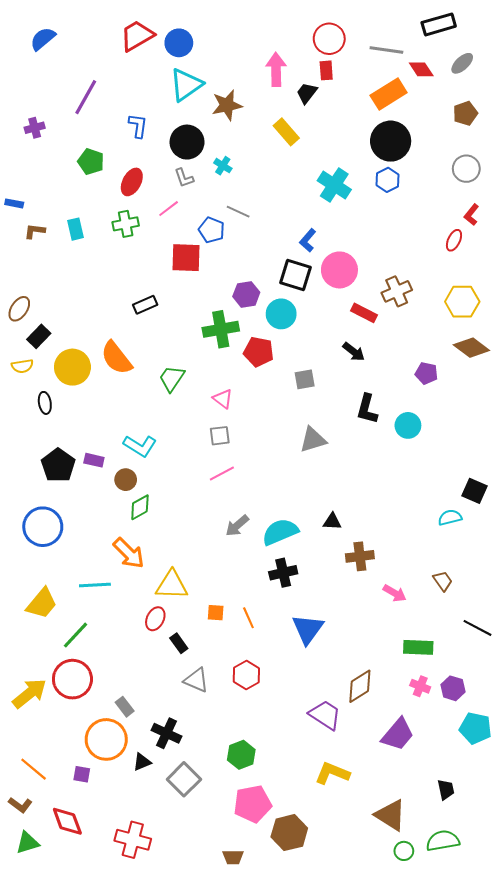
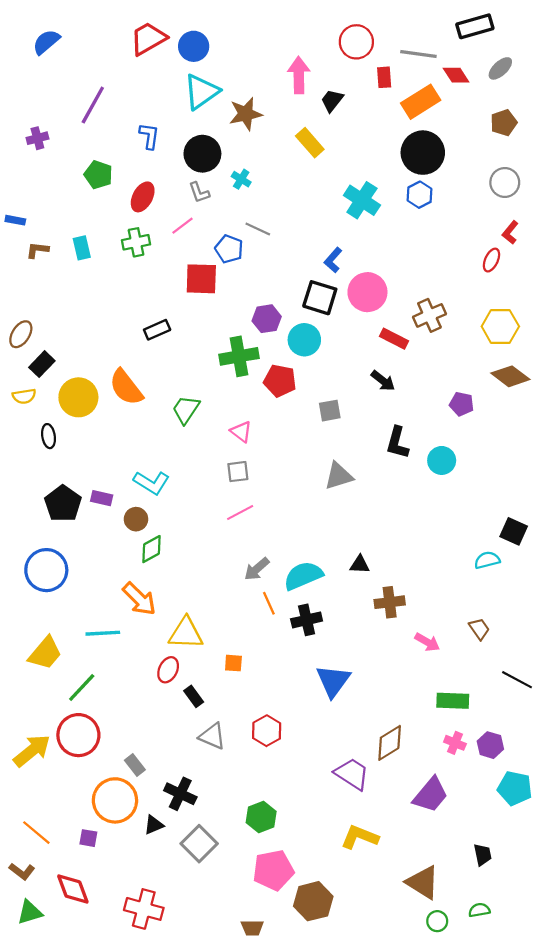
red rectangle: (326, 70) -> (384, 77), moved
orange line: (248, 618) -> (269, 603), moved
green semicircle: (443, 841) -> (479, 910), size x0.6

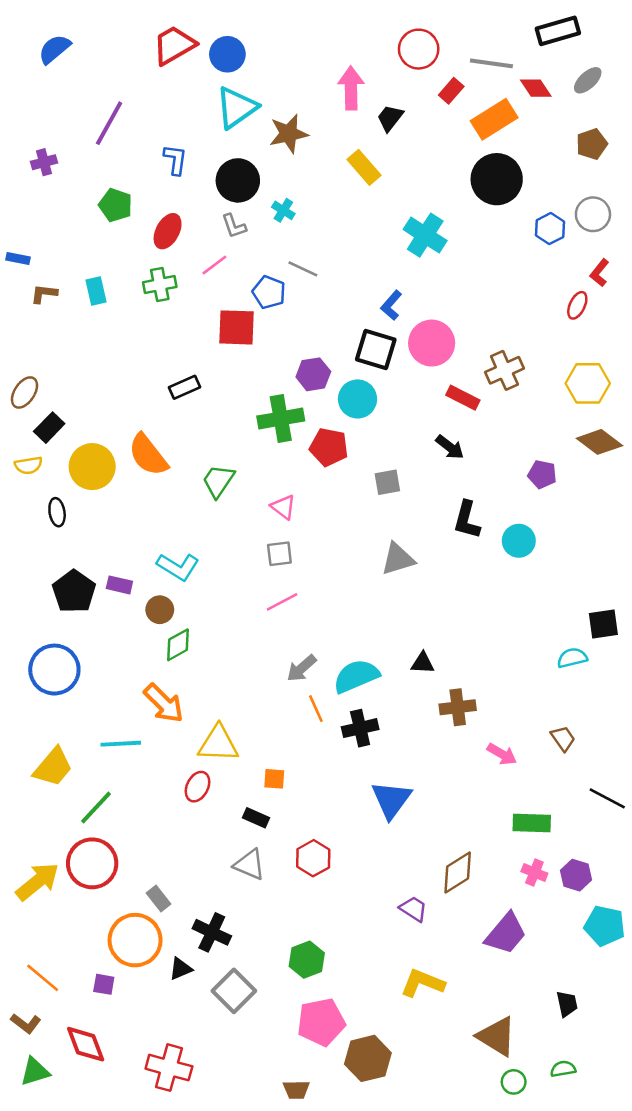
red rectangle: (384, 77) -> (451, 91), turned 45
blue hexagon: (419, 195) -> (550, 229), moved
black square: (514, 531) -> (603, 624), turned -32
black rectangle: (194, 696) -> (256, 818), moved, turned -30
purple trapezoid: (352, 774) -> (413, 909), size x0.7

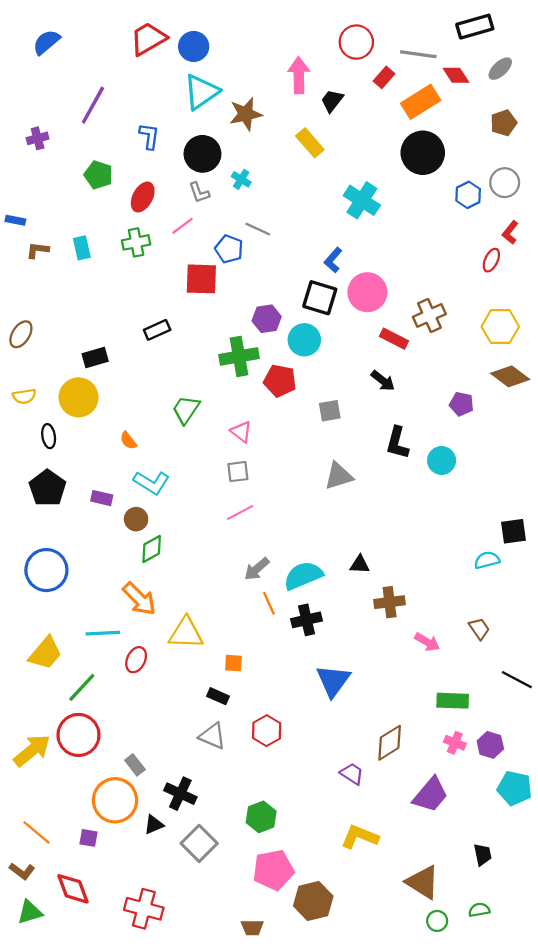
black rectangle: (49, 428) -> (95, 358), moved, turned 30
orange semicircle: (148, 455) -> (128, 441), moved, size x0.5
black pentagon: (74, 591) -> (48, 488), moved
red ellipse: (197, 787) -> (136, 660), moved

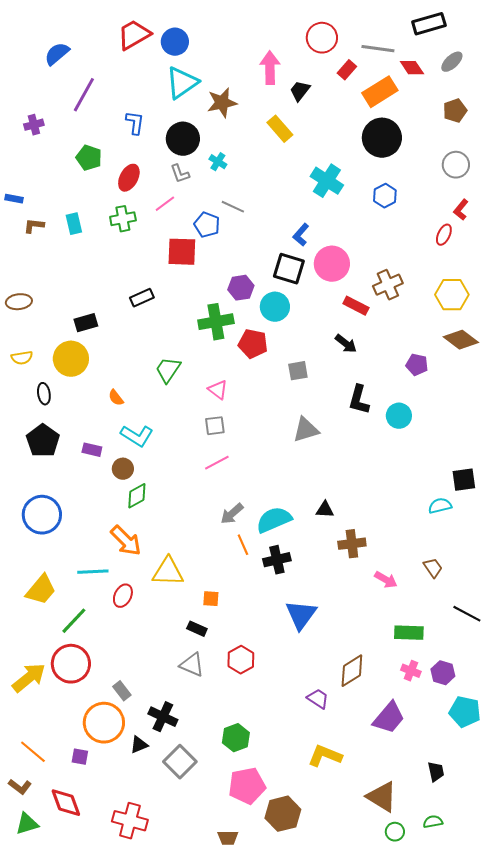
blue semicircle: (46, 42) -> (57, 54), moved
blue hexagon: (468, 195) -> (385, 196), moved
brown ellipse: (21, 334) -> (19, 302), turned 50

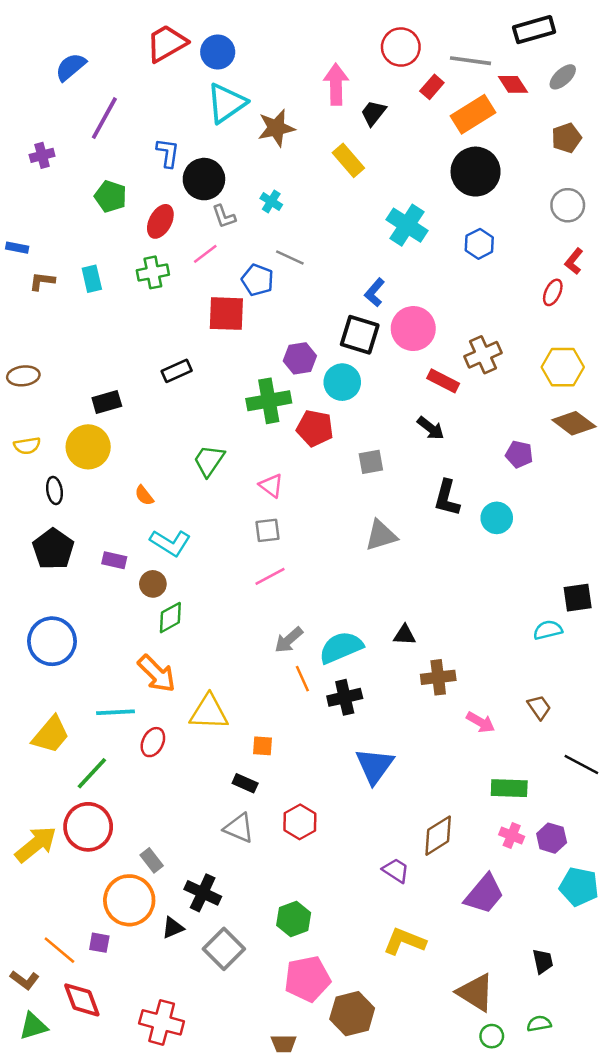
black circle: (183, 139) -> (204, 179), moved
orange line: (33, 752) -> (59, 950), moved

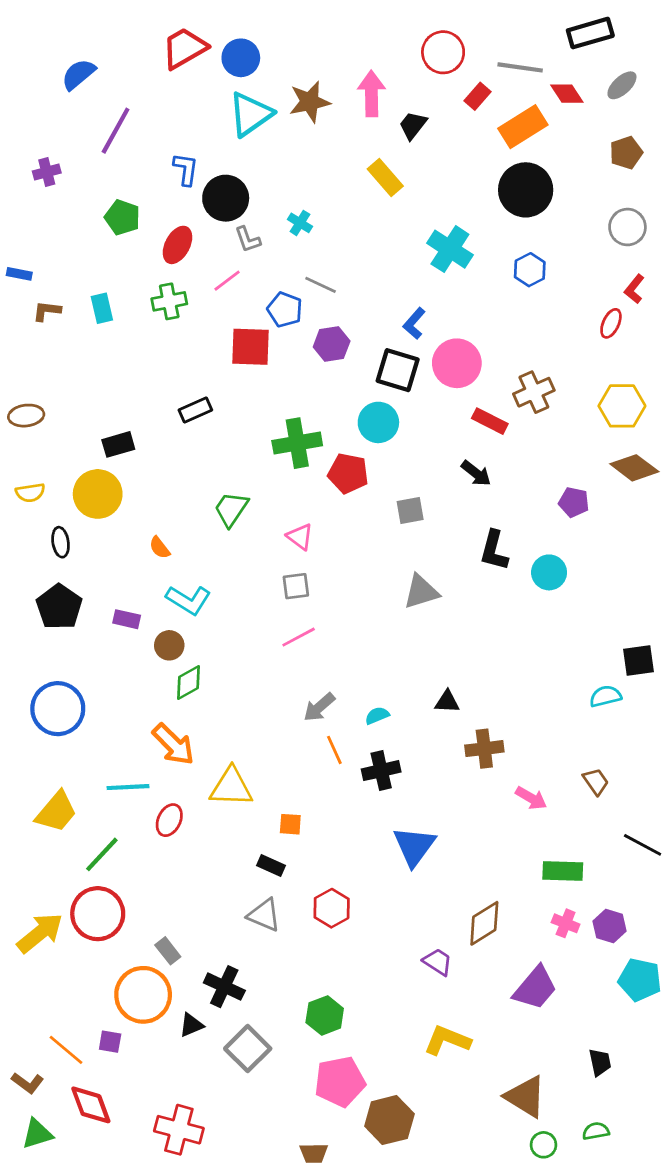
brown star: (276, 128) -> (310, 102), moved
purple hexagon: (300, 358) -> (332, 344), moved
cyan semicircle: (341, 647) -> (377, 716), size x0.5

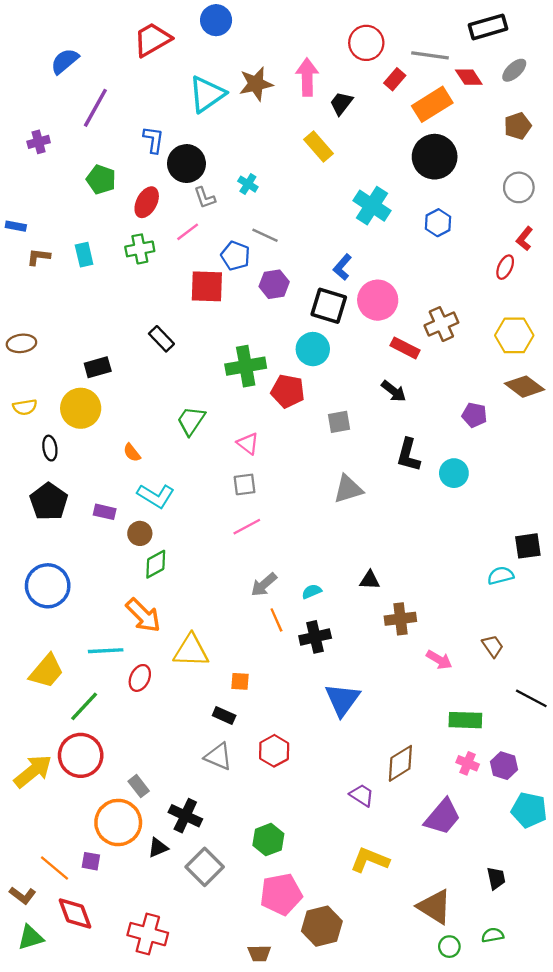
blue circle: (241, 58) -> (216, 20), moved
black rectangle: (195, 410) -> (161, 339), turned 70

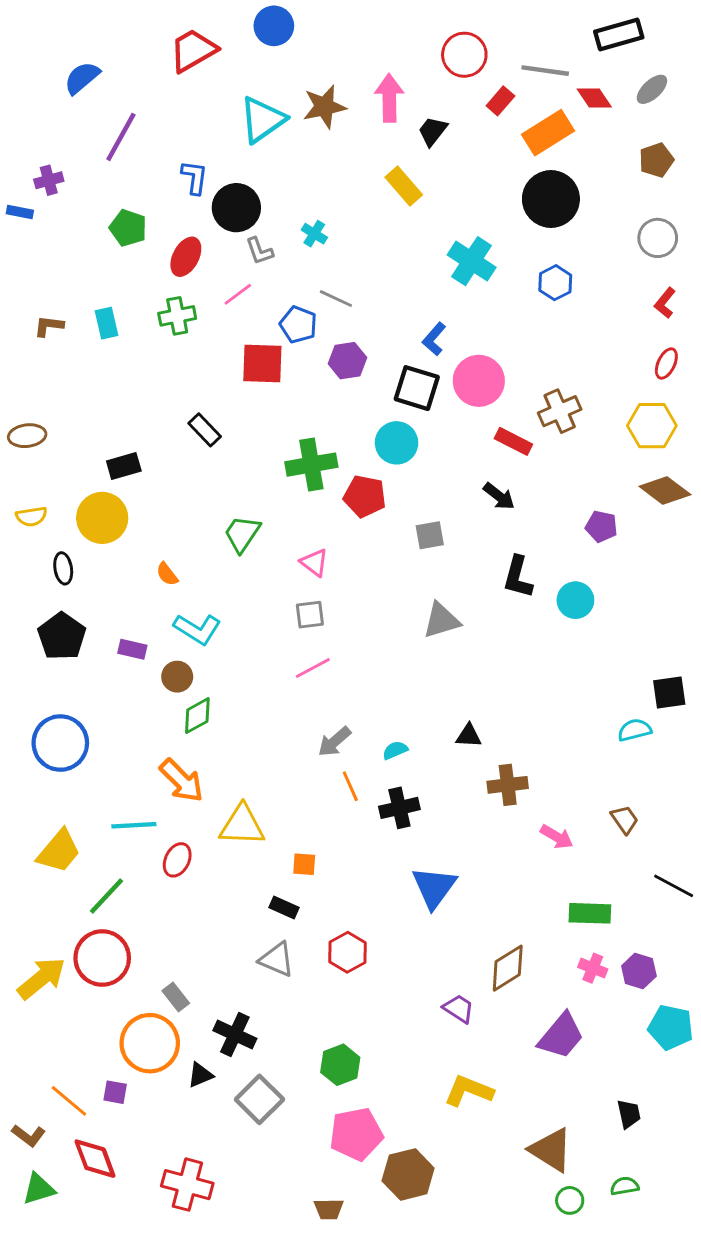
blue rectangle: (16, 226) -> (20, 212), moved
red ellipse: (505, 267) -> (666, 363), moved

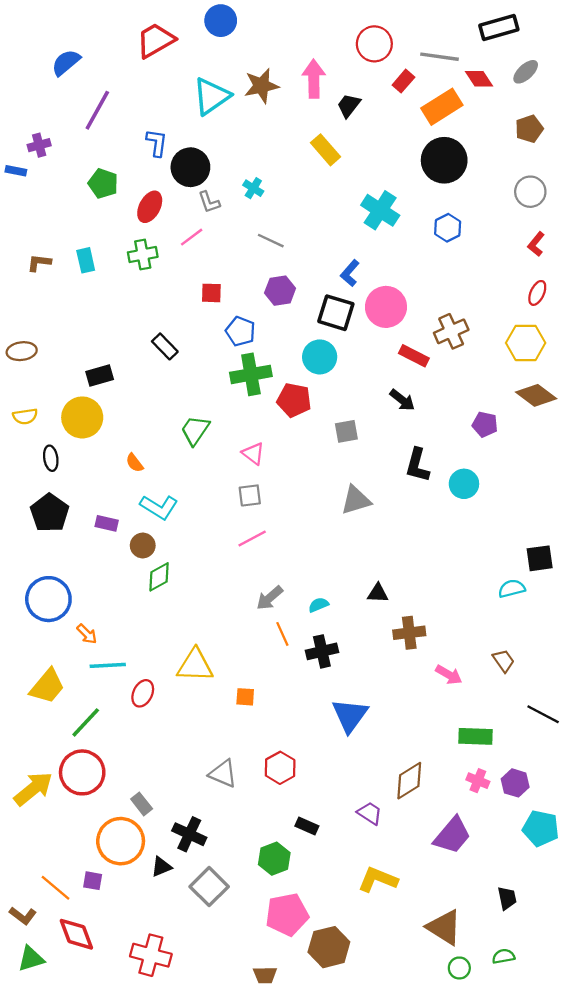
blue pentagon: (298, 325) -> (240, 331), moved
red square: (262, 363) -> (211, 293), size x0.6
orange arrow: (182, 781) -> (87, 634), moved, size x0.6
black rectangle: (284, 908) -> (307, 826), moved

